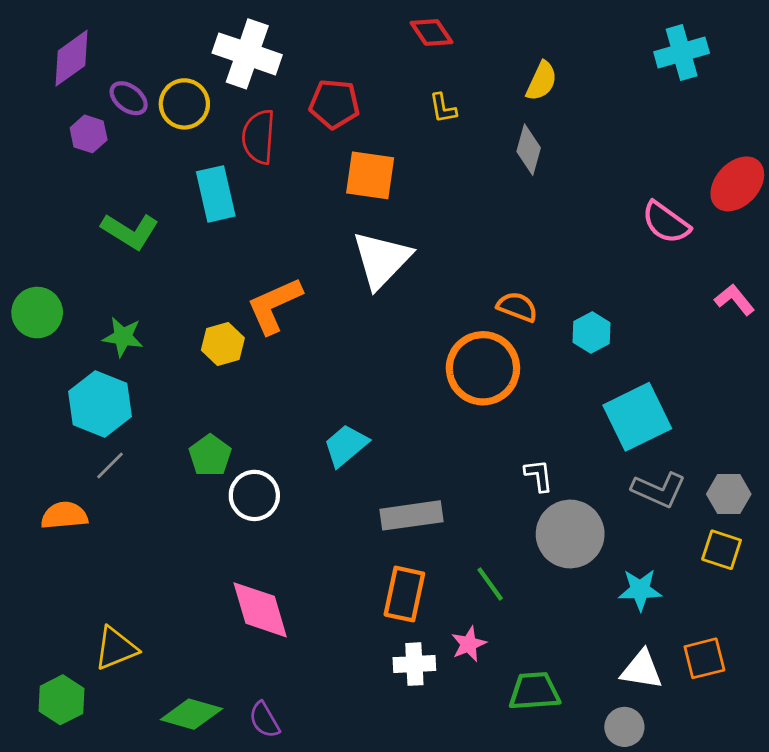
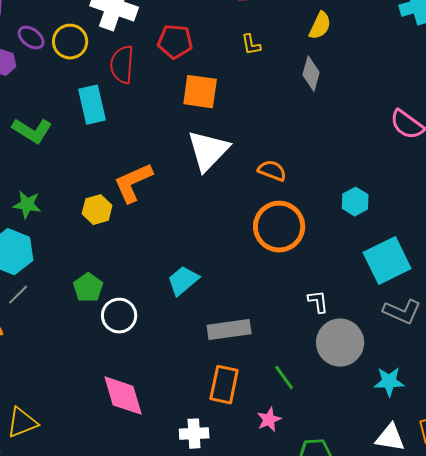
orange semicircle: (517, 307) -> (272, 171), moved
white cross: (414, 664) -> (194, 434), moved

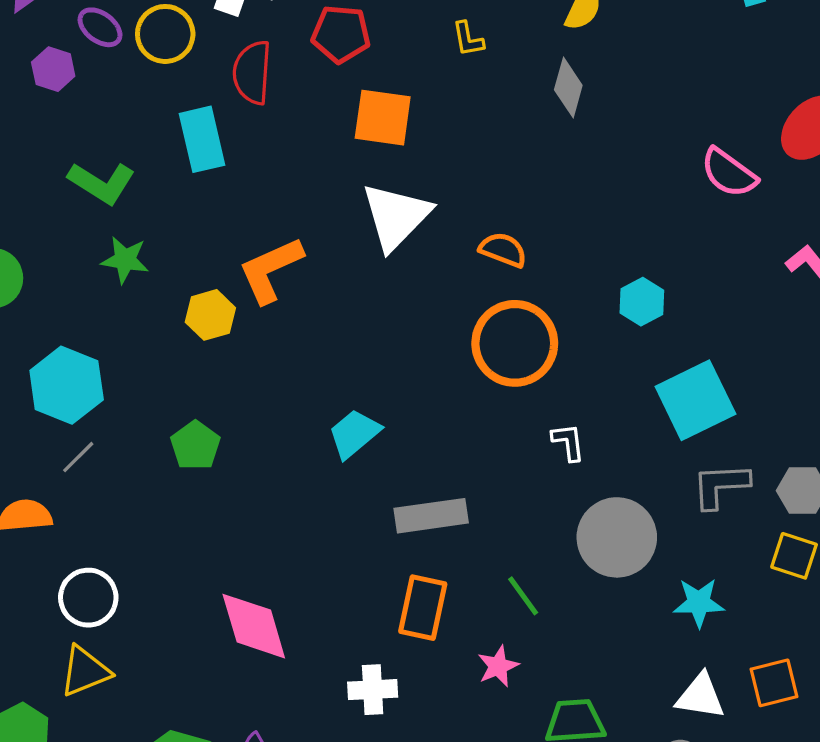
green star: (27, 205) -> (125, 260), moved
white L-shape: (318, 302) -> (568, 442), moved
gray L-shape: (402, 312) -> (720, 486), turned 153
white circle: (119, 316) -> (88, 598), moved

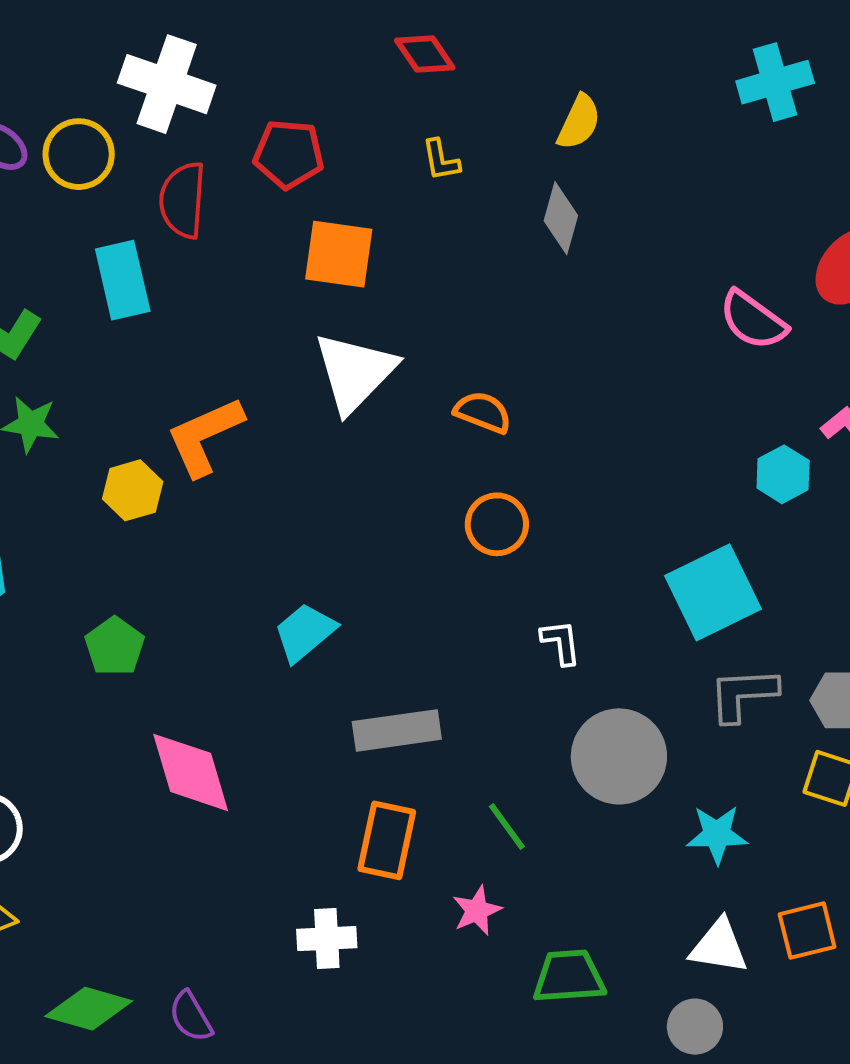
cyan hexagon: (642, 302) -> (783, 474), moved
orange circle: (515, 343) -> (497, 524), size x0.6
pink diamond: (254, 626) -> (191, 772), moved

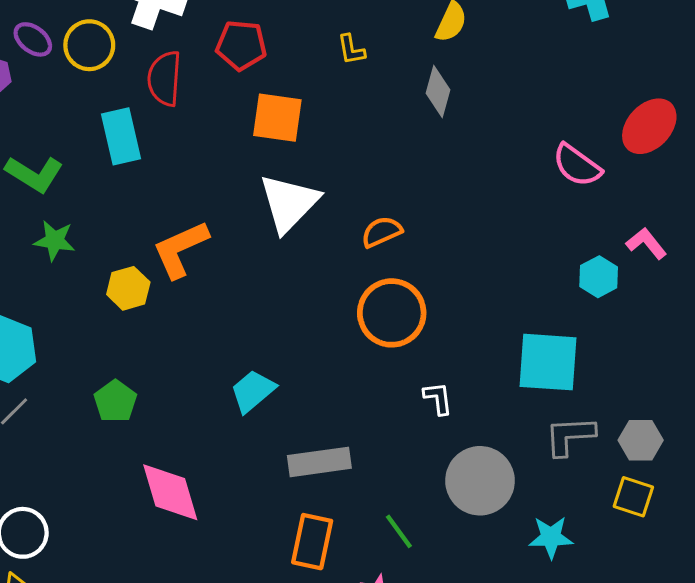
orange semicircle: (483, 412) -> (382, 232), turned -45
orange circle: (497, 524) -> (392, 313), size x1.5
cyan square: (713, 592) -> (548, 362), turned 30

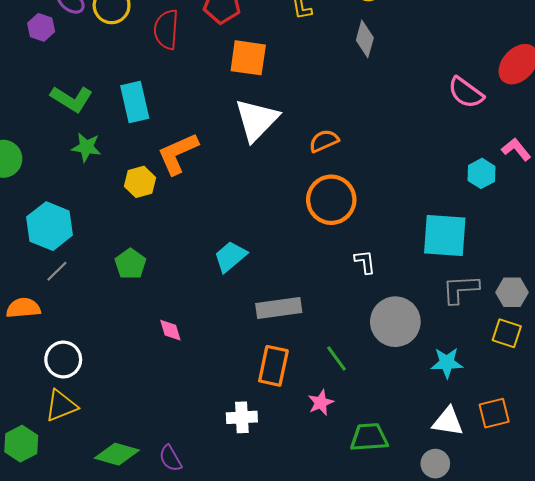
cyan rectangle: (121, 136) -> (135, 102), moved
pink diamond: (170, 492) -> (170, 330), size x0.5

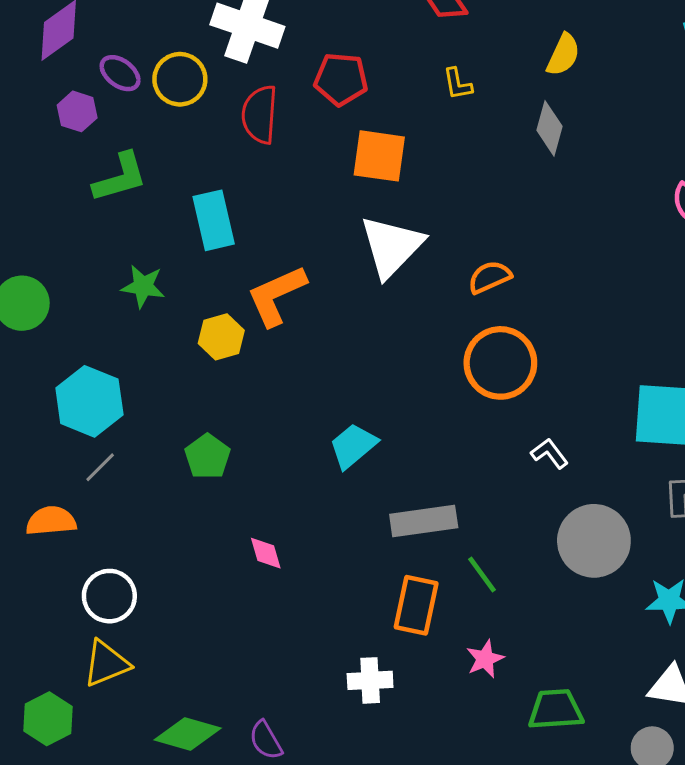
green L-shape: (72, 99) -> (120, 177), moved, turned -48
white L-shape: (365, 262) -> (549, 453), turned -30
green line: (336, 358) -> (482, 575), moved

